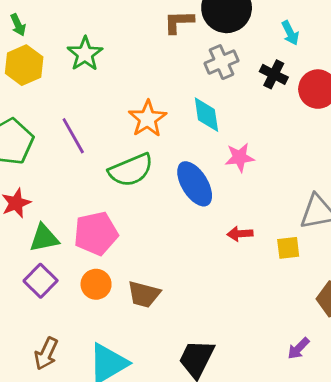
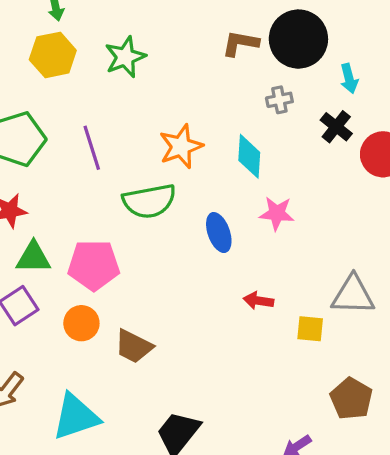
cyan arrow: (290, 33) -> (349, 79), moved
gray cross: (222, 62) -> (279, 100), size x0.7
blue ellipse: (195, 184) -> (219, 233), size x0.7

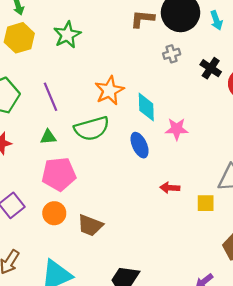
cyan arrow: (349, 79) -> (216, 20), moved
cyan diamond: (249, 156) -> (146, 107), moved
green triangle: (33, 258) -> (48, 137), moved, size x0.7

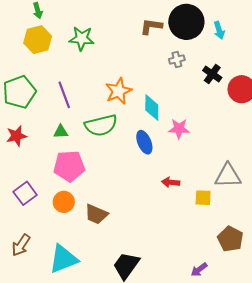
green star: (67, 35) -> (82, 38), turned 30

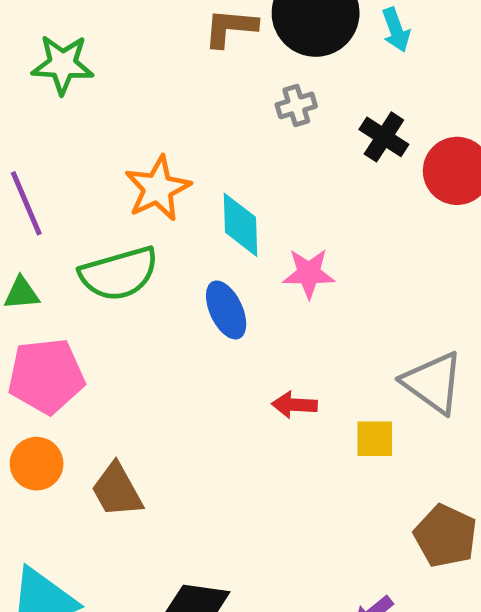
gray triangle: (228, 176) -> (433, 383), turned 40
brown trapezoid: (96, 214) -> (117, 490), turned 40

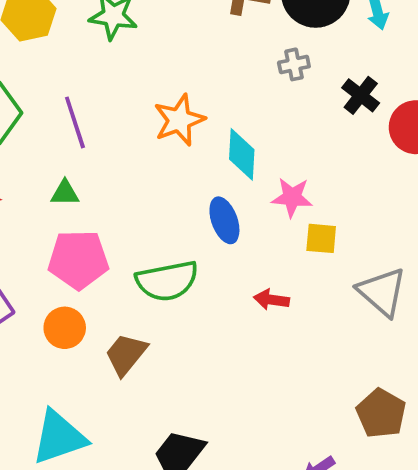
green semicircle: (119, 274) -> (167, 281), moved
yellow square: (375, 439) -> (321, 238), moved
brown trapezoid: (117, 490) -> (126, 354), turned 63

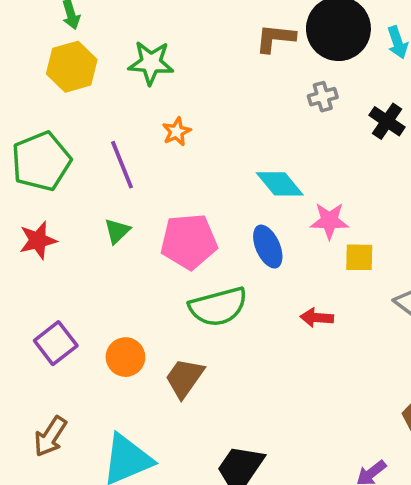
orange star: (179, 120) -> (177, 132), moved, size x0.6
cyan diamond: (242, 154) -> (280, 184), turned -39
green triangle: (65, 193) -> (117, 231), turned -40
pink pentagon: (78, 260) -> (189, 241), moved

